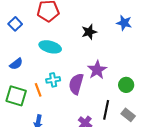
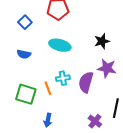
black star: (89, 32) -> (102, 41), moved
blue semicircle: (16, 64) -> (24, 54), moved, turned 48
purple star: (97, 70) -> (107, 68), turned -30

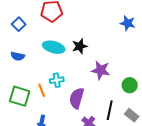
black star: (102, 41) -> (80, 46), moved
purple semicircle: (86, 82) -> (77, 98), moved

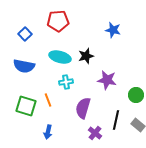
blue star: (128, 23) -> (113, 30), moved
blue semicircle: (18, 56) -> (24, 66), size x1.5
cyan cross: (57, 80) -> (66, 82), moved

